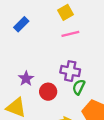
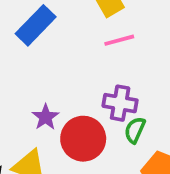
blue rectangle: (21, 24) -> (36, 25), size x1.5
red circle: (48, 92) -> (83, 139), size x1.5

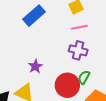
purple cross: (120, 103) -> (78, 50), moved
red circle: (83, 139) -> (67, 85), moved

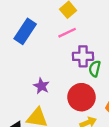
pink line: (79, 27) -> (67, 33), moved
green semicircle: (84, 77) -> (95, 69), moved

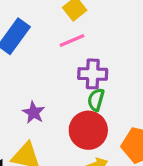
green semicircle: (95, 69) -> (96, 100), moved

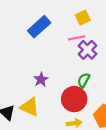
purple cross: (93, 74) -> (88, 50), moved, turned 30

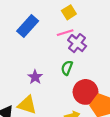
green semicircle: (84, 80) -> (67, 68), moved
red circle: (74, 99) -> (86, 92), moved

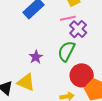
green semicircle: (67, 68) -> (66, 51), size x1.5

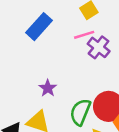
green semicircle: (66, 51) -> (80, 112), moved

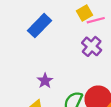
pink line: (84, 35) -> (96, 20), moved

